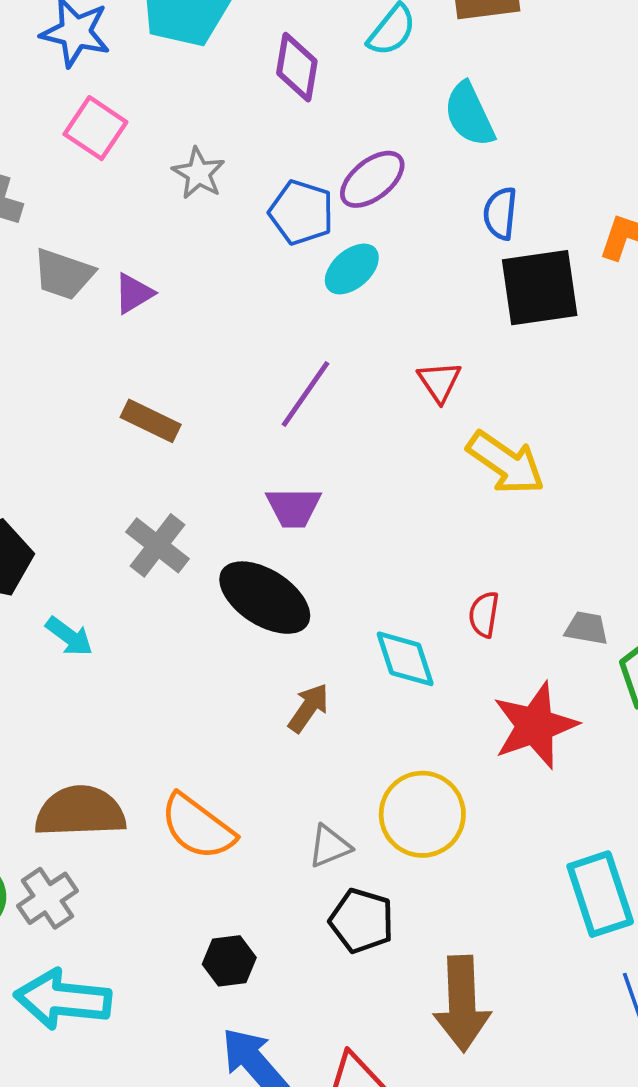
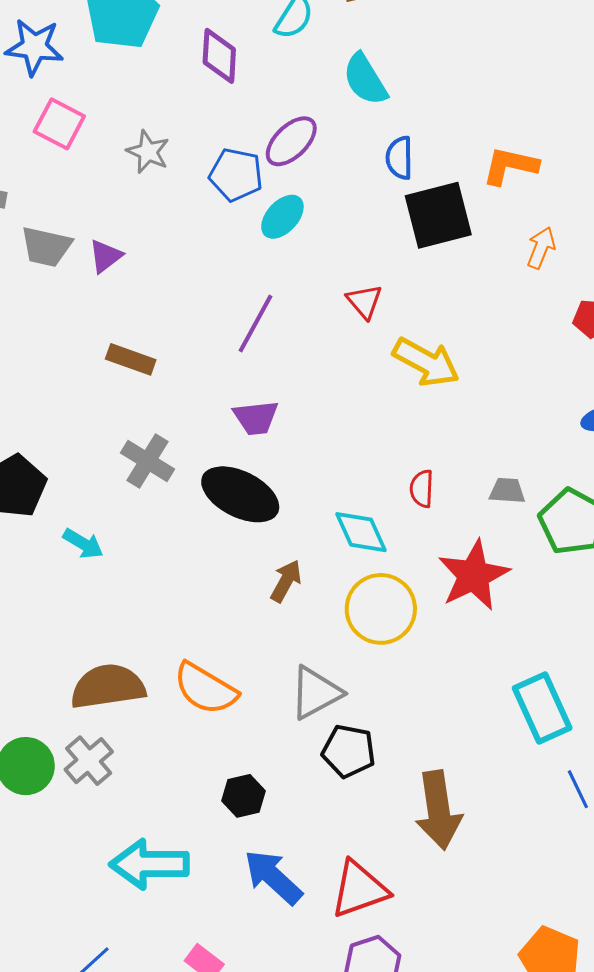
yellow circle: (422, 814) -> (381, 609), moved
gray triangle: (330, 846) -> (316, 693), size x1.5
cyan arrow: (63, 999) -> (149, 864), moved

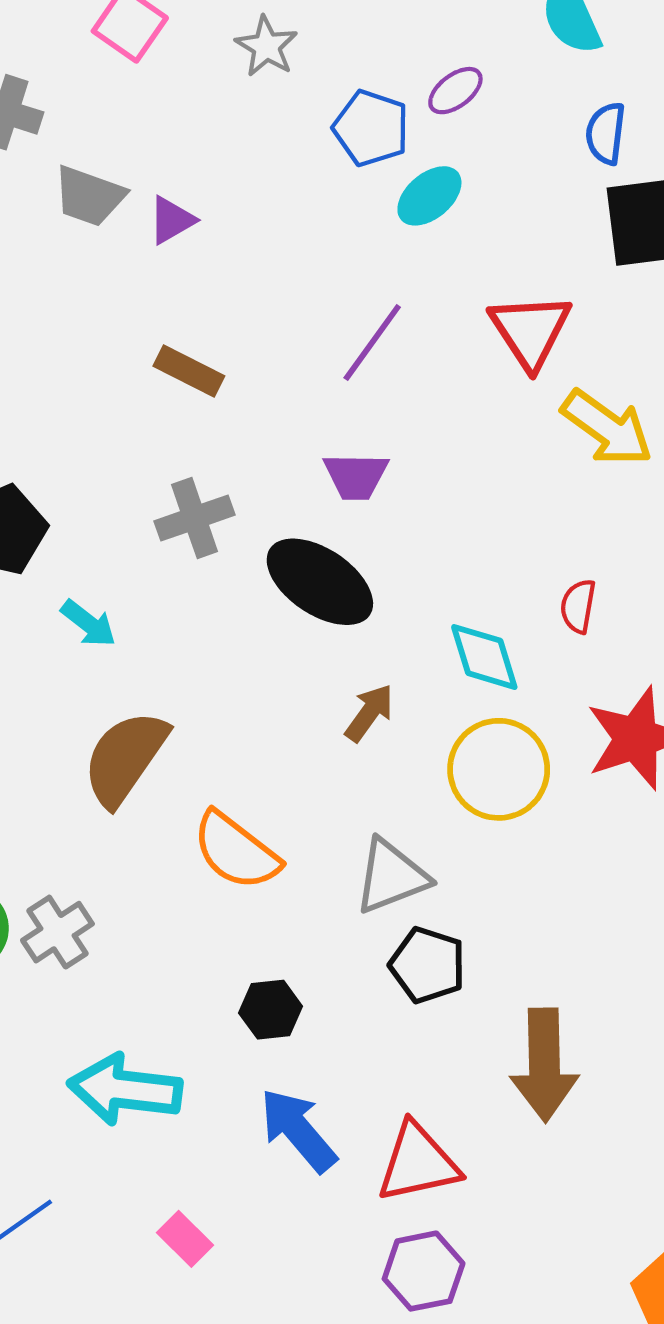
purple ellipse: (291, 141) -> (455, 91), size x0.7
gray star: (148, 152) -> (266, 46), moved
red triangle: (364, 301) -> (530, 331), size x1.6
gray cross: (148, 461) -> (195, 518), turned 32
brown semicircle: (108, 687) -> (125, 758), moved, turned -54

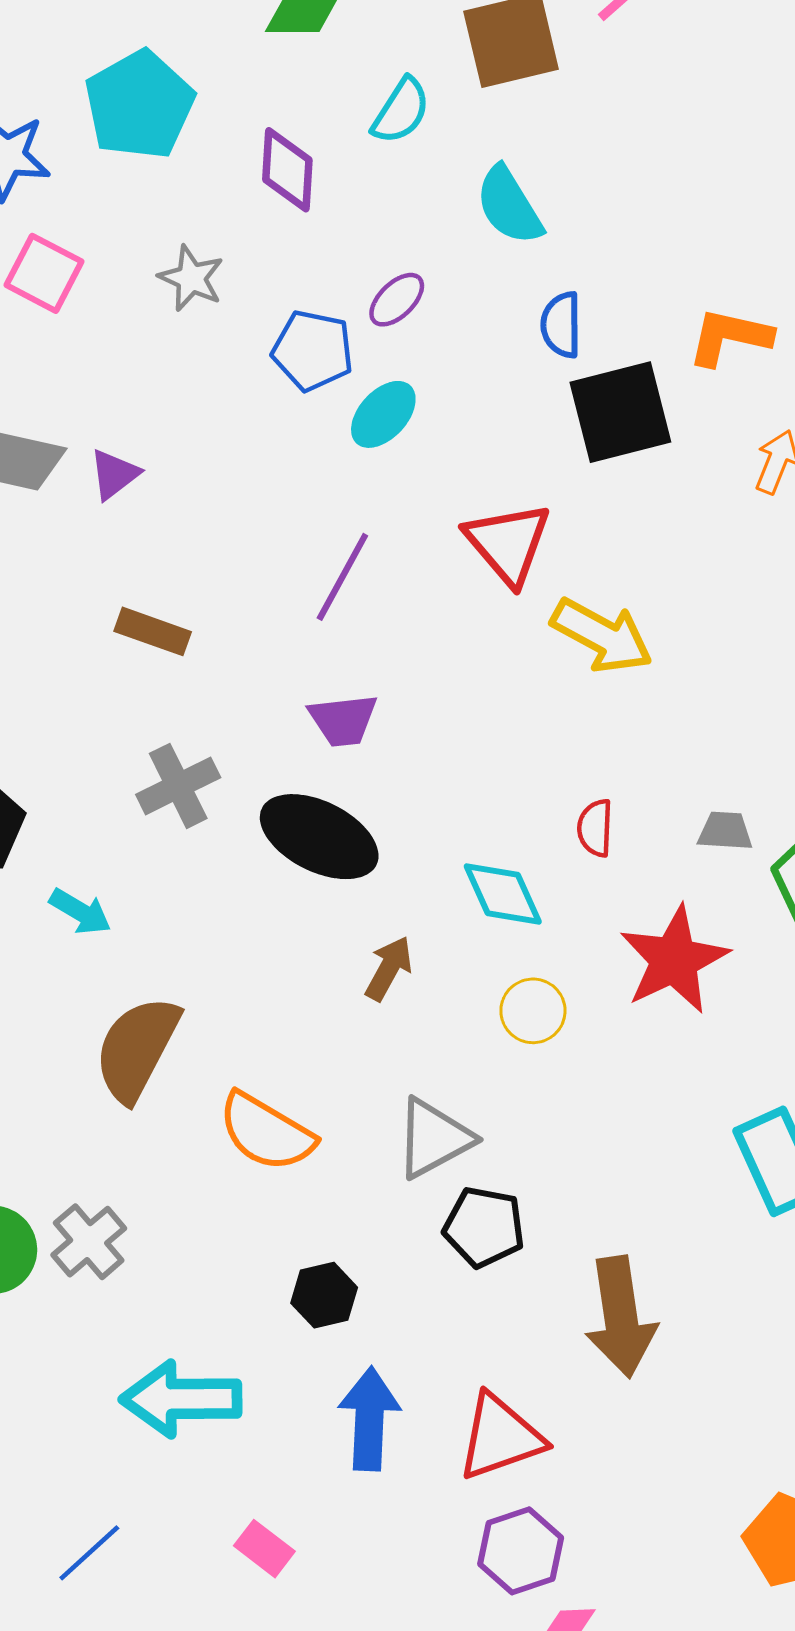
yellow circle: (499, 769) -> (533, 1011), size x0.6
blue arrow: (298, 1130) -> (369, 1419), turned 50

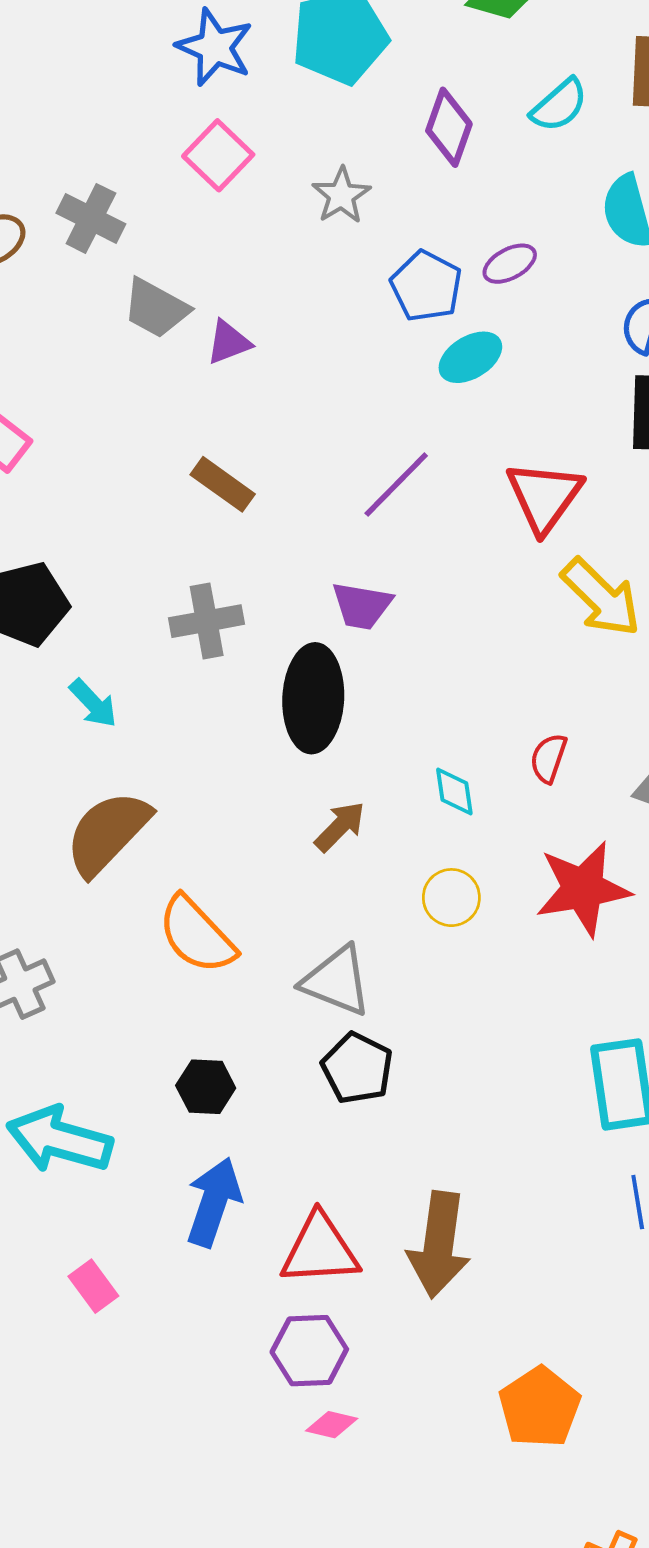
black ellipse: (319, 837) -> (313, 698), turned 50
cyan diamond: (503, 894) -> (454, 792), size x0.7
gray triangle: (434, 1138) -> (337, 981), turned 34
brown arrow: (621, 1317) -> (439, 1245), moved

